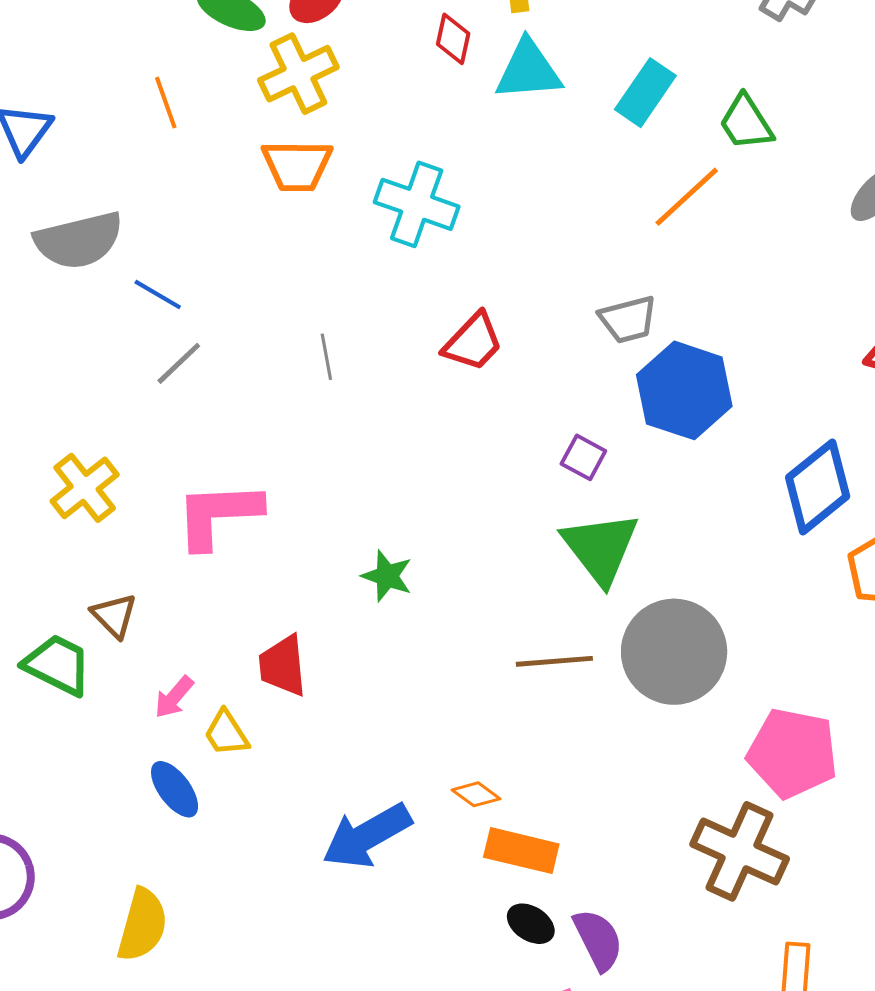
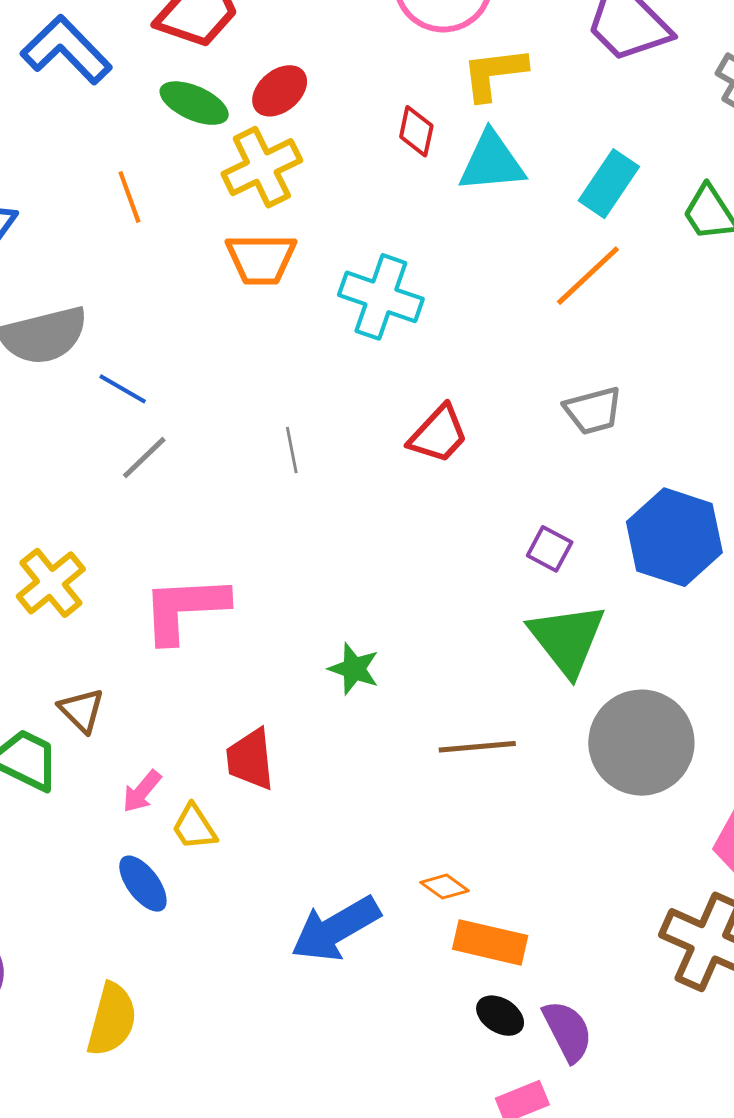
orange line: (687, 197) -> (588, 276), moved
blue hexagon: (684, 390) -> (674, 537), moved
brown line: (554, 661) -> (477, 747), moved

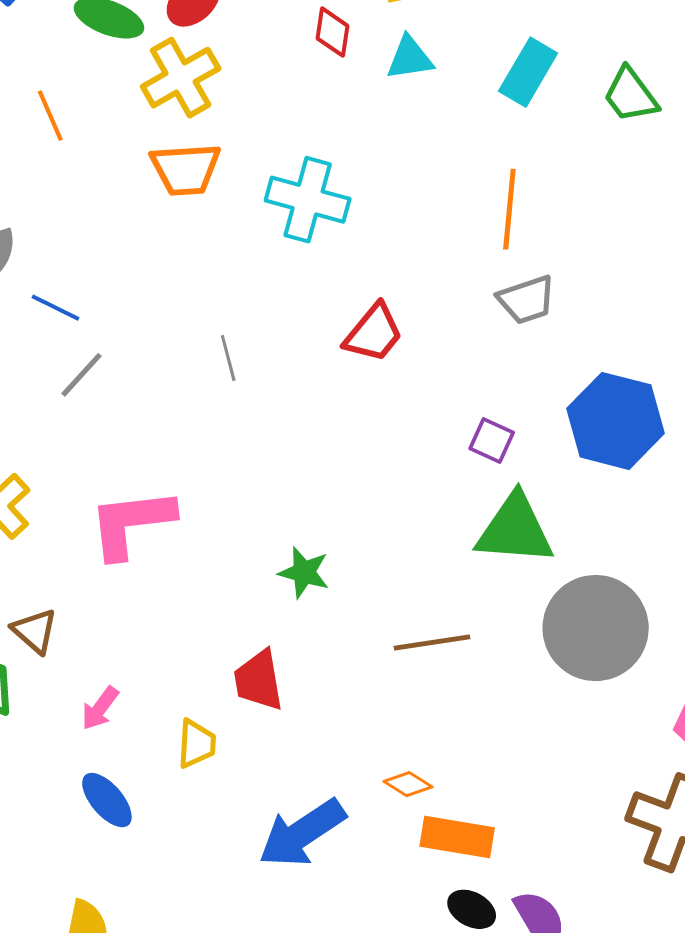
cyan triangle: (492, 162) -> (410, 58), size x0.7
orange line: (588, 276) -> (509, 209), moved, turned -38
green triangle: (567, 639) -> (515, 530), turned -44
red trapezoid: (250, 759) -> (259, 680), moved
yellow trapezoid: (194, 827) -> (197, 744), moved, turned -140

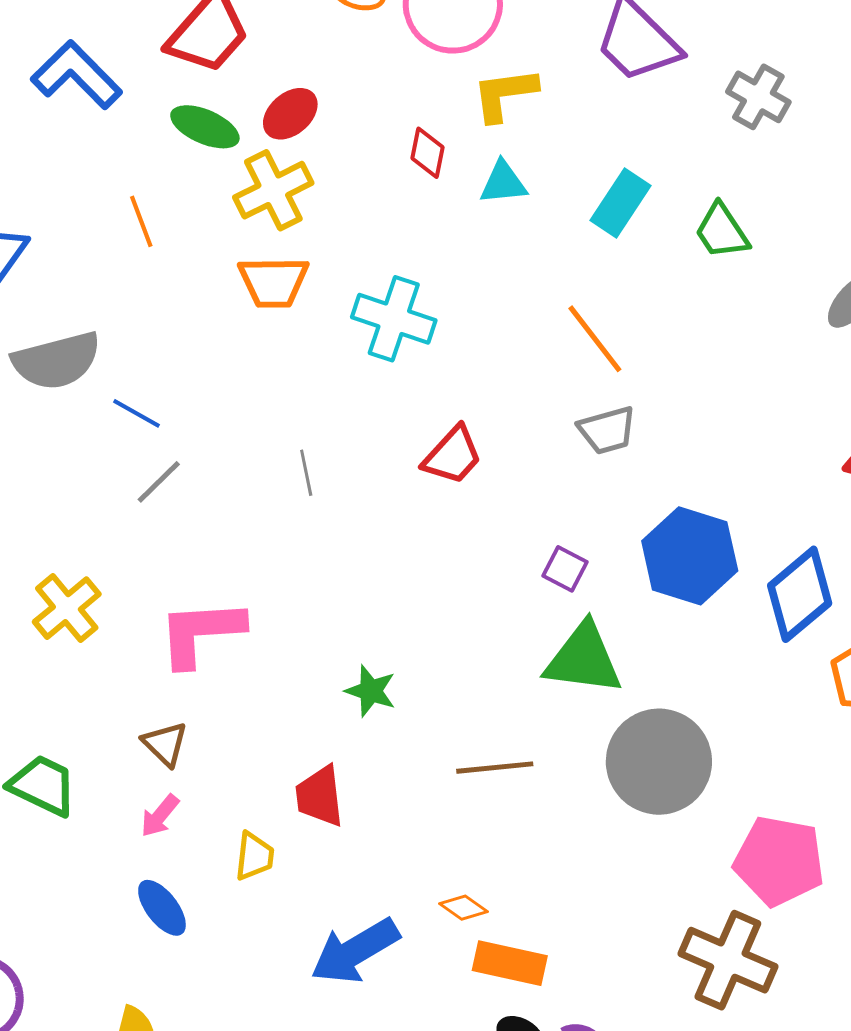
orange line: (509, 209) -> (595, 339), turned -46
brown triangle: (35, 631) -> (165, 744), moved

